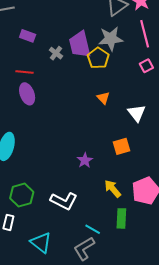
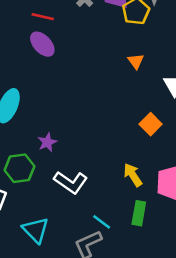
purple ellipse: (27, 94) -> (42, 44), turned -30
orange square: (121, 146) -> (151, 124), turned -36
purple star: (85, 160) -> (47, 142), moved

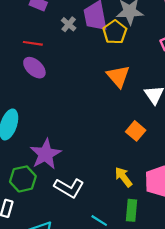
orange triangle: (136, 61) -> (118, 76), size x1.6
purple star: (47, 142) -> (46, 154), size x1.8

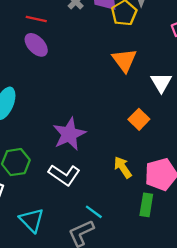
purple star: (46, 154) -> (69, 134), moved
green rectangle: (131, 210) -> (146, 205), moved

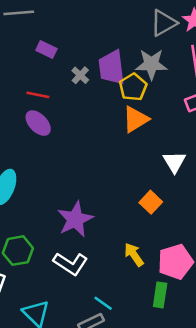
orange triangle: (124, 60) -> (136, 119), moved, turned 36

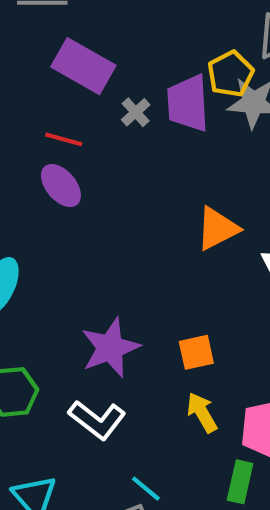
purple rectangle: (46, 50) -> (83, 66), size x1.8
yellow pentagon: (133, 87) -> (230, 74), moved
orange triangle: (136, 119) -> (217, 229), moved
orange square: (151, 202) -> (196, 352), moved, turned 30

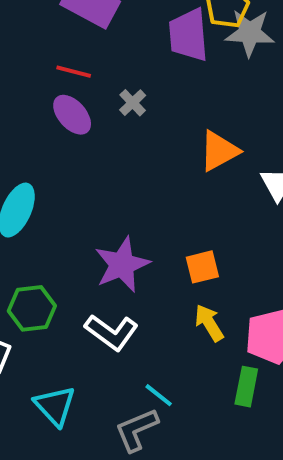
gray cross: (136, 112) -> (133, 103), moved

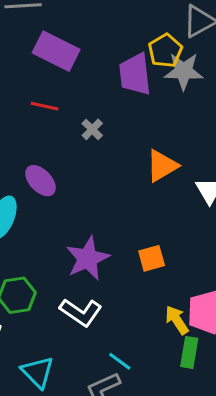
purple ellipse: (72, 115) -> (40, 181), moved
yellow arrow: (209, 323) -> (177, 320), moved

